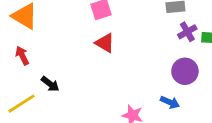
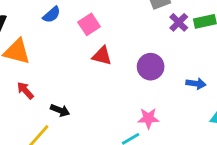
purple circle: (185, 71) -> (151, 67), moved
blue arrow: (170, 102) -> (196, 84), moved

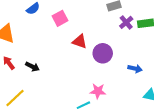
red triangle: (102, 56) -> (80, 41), moved
black arrow: (60, 110) -> (32, 67), moved

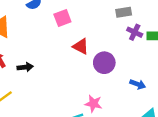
purple cross: (126, 22) -> (135, 32), turned -32
black arrow: (32, 67) -> (25, 67), turned -40

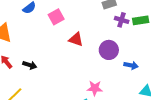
purple circle: (104, 63) -> (109, 50), moved
black arrow: (25, 67) -> (30, 65), turned 32

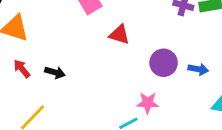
purple circle: (109, 50) -> (164, 63), moved

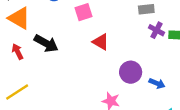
black arrow: (55, 72) -> (46, 43), moved, size x1.5

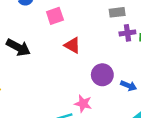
purple cross: (156, 30) -> (127, 33), turned -35

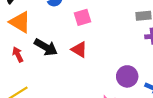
red triangle: (72, 45) -> (79, 50), moved

